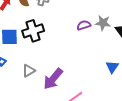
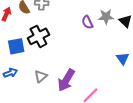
purple semicircle: (84, 25) -> (87, 22), turned -88

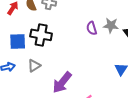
black cross: (38, 36) -> (41, 35), turned 30
gray triangle: (41, 76) -> (34, 66), moved

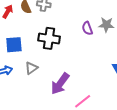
black cross: (41, 35) -> (49, 38), moved

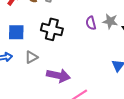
purple arrow: (60, 84) -> (58, 76), turned -120

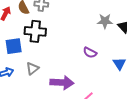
purple semicircle: (91, 23) -> (90, 53), moved, turned -40
black cross: (52, 29) -> (35, 31), moved

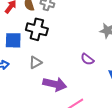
gray triangle: (32, 69) -> (35, 62), moved

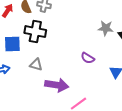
gray triangle: (35, 62) -> (36, 65), turned 48

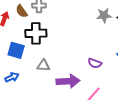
blue square: (12, 44) -> (16, 50), turned 30
purple semicircle: (88, 58) -> (95, 63), moved

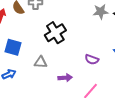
black cross: (36, 33) -> (55, 33), moved, turned -30
purple arrow: (68, 81) -> (65, 78), size x0.6

